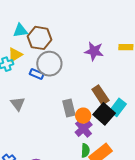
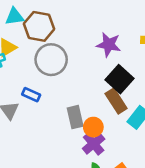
blue rectangle: (37, 74) -> (31, 95), moved
black square: (104, 114) -> (120, 79), moved

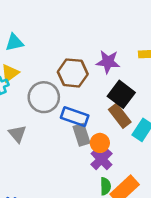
brown hexagon: (39, 26) -> (73, 73), moved
gray circle: (51, 60) -> (44, 97), moved
blue rectangle: (31, 95) -> (75, 117), moved, size x1.5

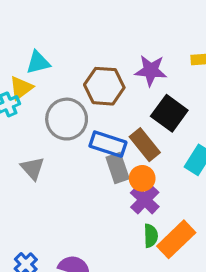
cyan triangle: (14, 42) -> (38, 62), moved
brown rectangle: (120, 116) -> (145, 145), moved

